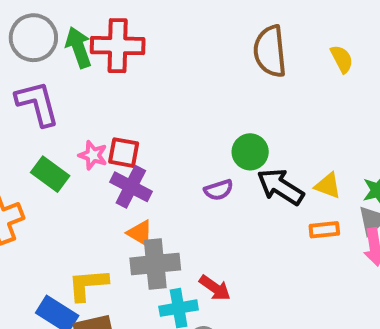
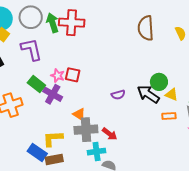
green circle: (250, 152) -> (159, 82), moved
purple cross: (131, 187) -> (53, 94), moved
red arrow: (215, 288) -> (110, 134), moved

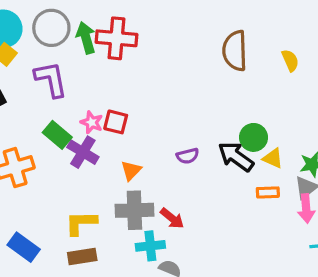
orange triangle: (79, 114) -> (131, 170), moved, turned 40
blue rectangle: (37, 152) -> (24, 247), moved

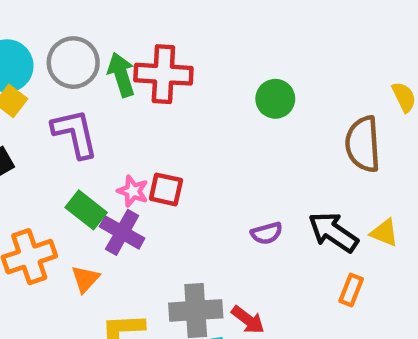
brown semicircle: (235, 51) -> (363, 144), moved
green circle: (254, 137) -> (275, 99), moved
orange triangle: (131, 170) -> (85, 279), moved
orange rectangle: (268, 192) -> (351, 290), moved, turned -65

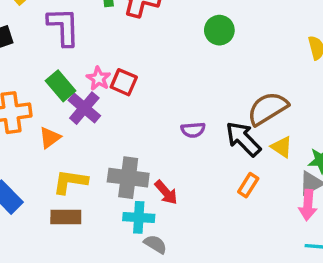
brown semicircle: (363, 144) -> (268, 109), moved, turned 51

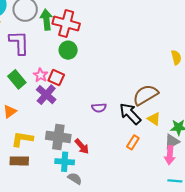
green circle: (219, 30) -> (68, 50), moved
purple cross: (84, 108) -> (46, 95), moved

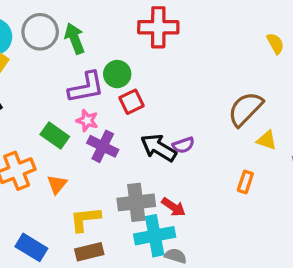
red cross: (66, 24) -> (158, 27), moved
purple L-shape: (19, 43) -> (86, 87), moved, turned 95
red square: (56, 78) -> (131, 102), moved, turned -35
black arrow: (130, 114) -> (158, 148), moved
cyan cross: (65, 162) -> (155, 236), size x1.4

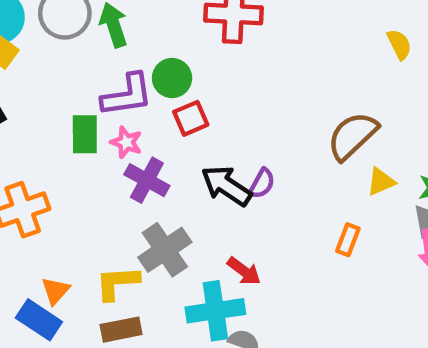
green rectangle: (55, 136) -> (85, 134), moved, turned 52
yellow triangle: (267, 140) -> (381, 182), turned -45
purple semicircle: (183, 145) -> (262, 183), turned -45
orange triangle: (57, 184) -> (55, 291), moved
gray cross: (136, 202) -> (165, 250), moved, turned -30

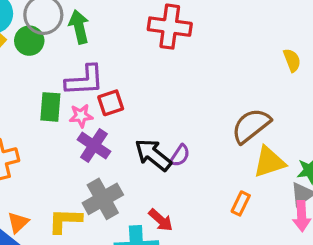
green circle: (172, 78) -> (29, 41), moved
red square: (191, 118) -> (111, 103), moved
pink star: (126, 142) -> (81, 116), turned -30
yellow triangle: (381, 182) -> (269, 162), size x1.5

